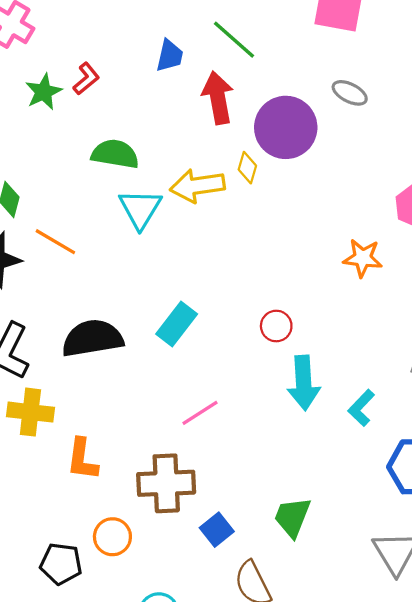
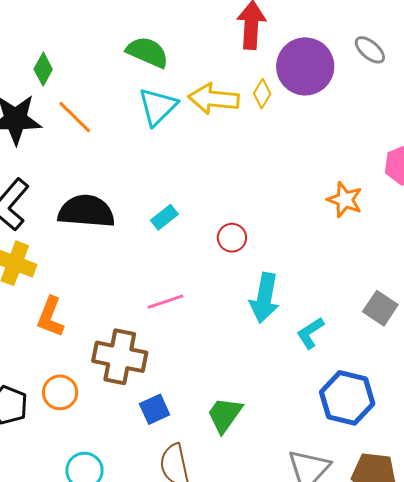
cyan rectangle: (177, 324) -> (164, 217), size x0.7
red circle: (276, 326) -> (232, 238), moved

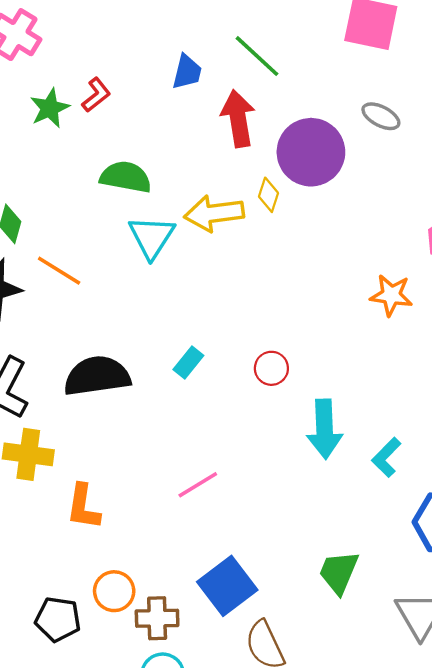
pink line: (165, 302) -> (198, 485), moved
brown cross: (120, 357) -> (157, 618), moved, size x0.7
blue square: (155, 409) -> (227, 586), size x1.6
green trapezoid: (225, 415) -> (339, 572), moved

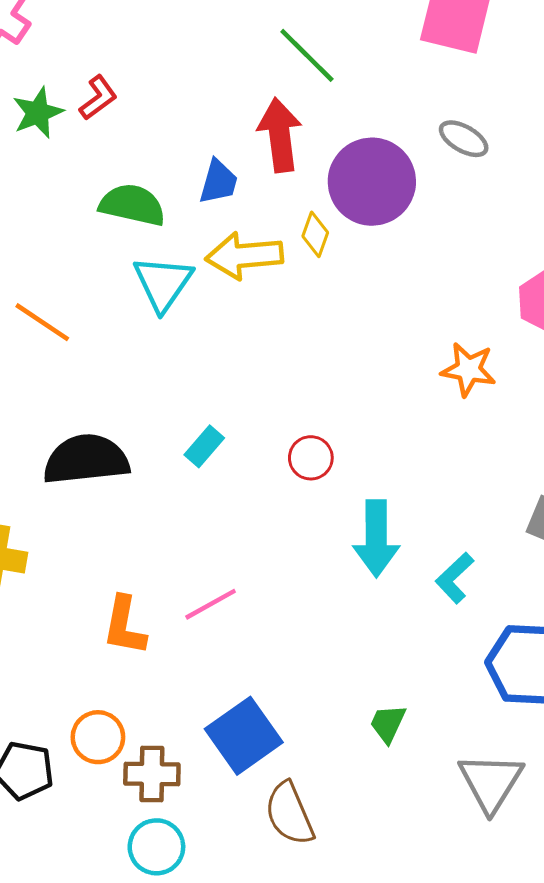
blue trapezoid: (187, 72) -> (218, 182), moved
orange L-shape: (83, 507) -> (124, 626), moved
green trapezoid: (339, 572) -> (388, 724), size x0.7

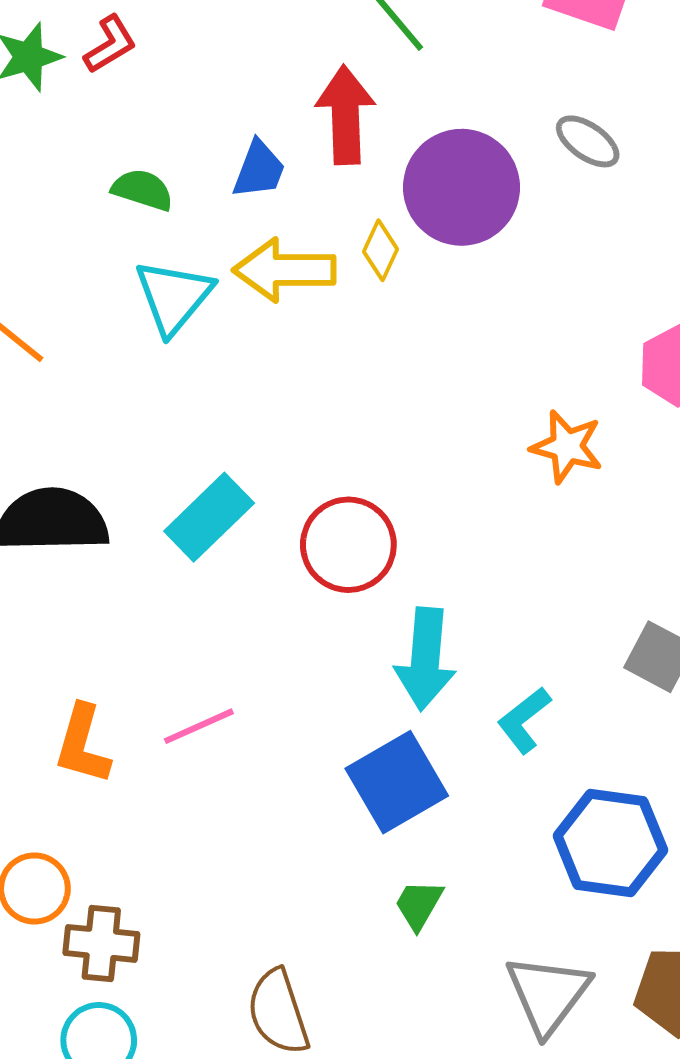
green semicircle: (132, 205) -> (143, 190), size x0.7
cyan rectangle: (204, 446) -> (209, 517), size x1.6
red circle: (311, 458) -> (348, 545), size x1.6
blue square: (244, 736) -> (397, 782), moved

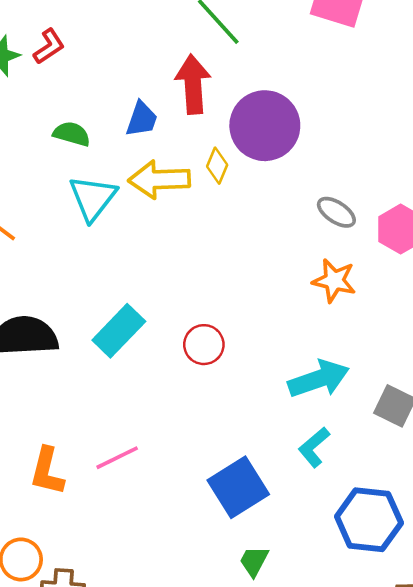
gray ellipse: (588, 141) -> (336, 212), moved
red circle: (348, 545) -> (204, 345), size x0.7
cyan arrow: (425, 659) -> (319, 379), moved, turned -112

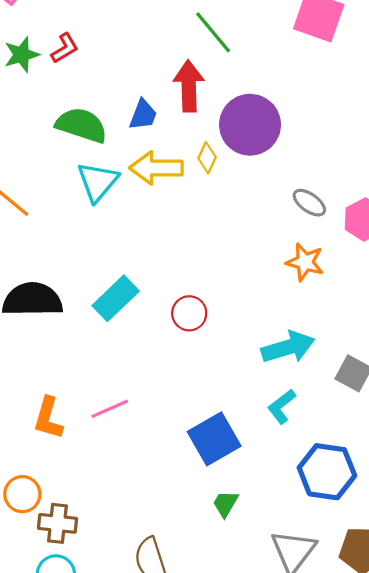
green semicircle: (72, 134) -> (81, 125), size x1.6

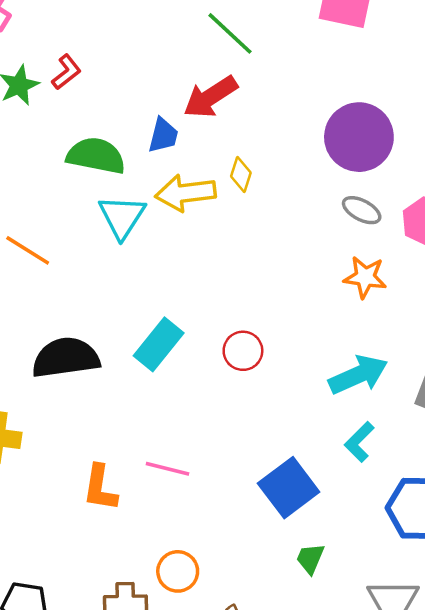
red arrow: (189, 86) -> (210, 97), turned -114
purple circle: (250, 125) -> (359, 137), moved
pink line: (110, 409) -> (168, 469), turned 45
orange circle: (22, 494) -> (178, 571), moved

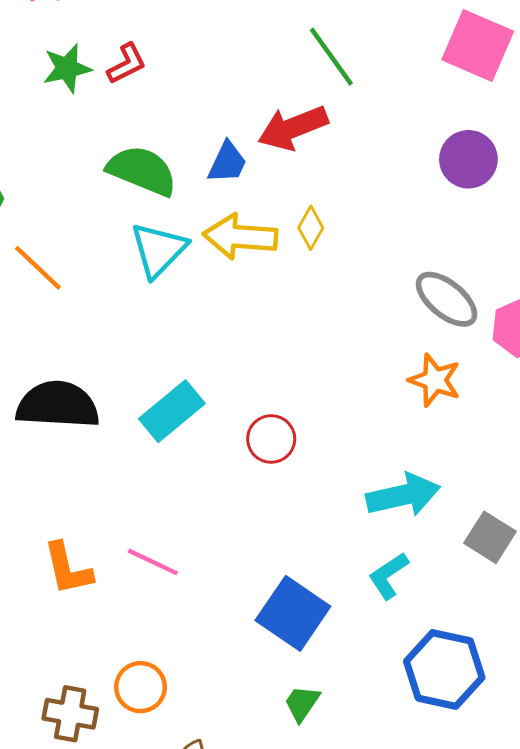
purple circle: (359, 137) -> (468, 159), moved, size x0.7
gray ellipse: (362, 210) -> (447, 299), size x1.4
orange L-shape: (100, 488) -> (68, 569), turned -33
blue square: (289, 488) -> (293, 613), turned -30

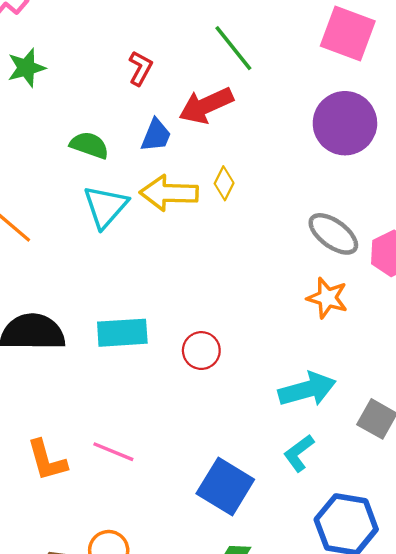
red L-shape: (127, 64) -> (140, 68), moved, turned -32
purple circle: (468, 159) -> (345, 123), size x1.4
green semicircle: (142, 171) -> (89, 145), size x0.7
cyan rectangle: (172, 411) -> (122, 333), turned 39

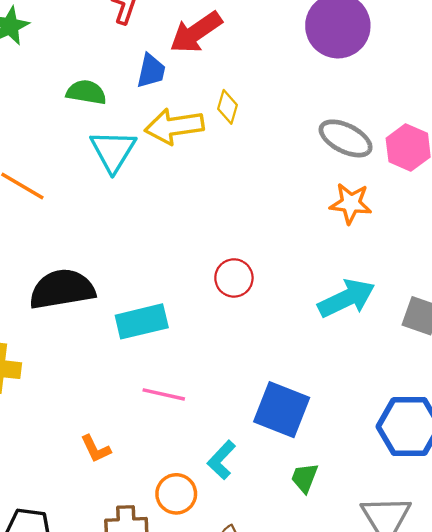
cyan rectangle: (122, 333) -> (142, 321), moved
cyan L-shape: (299, 453) -> (221, 460), moved
orange L-shape: (47, 460) -> (96, 449), moved, size x0.7

